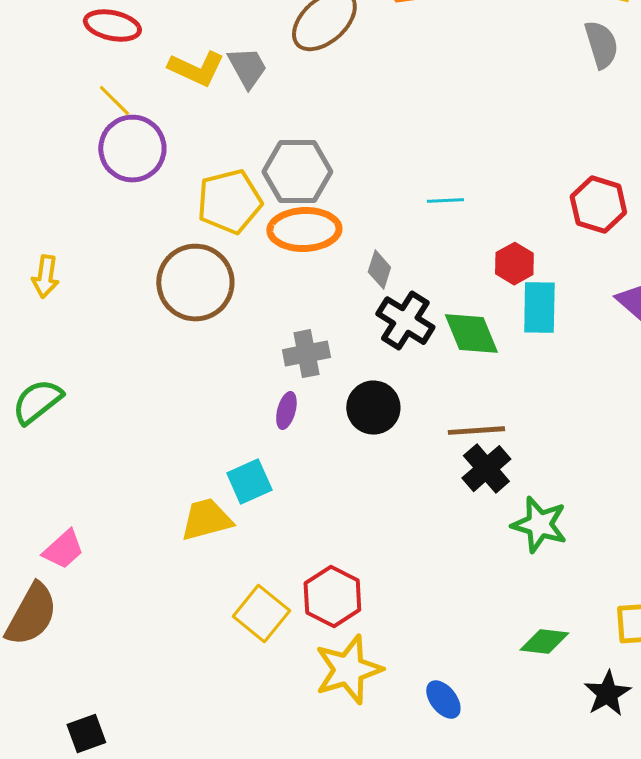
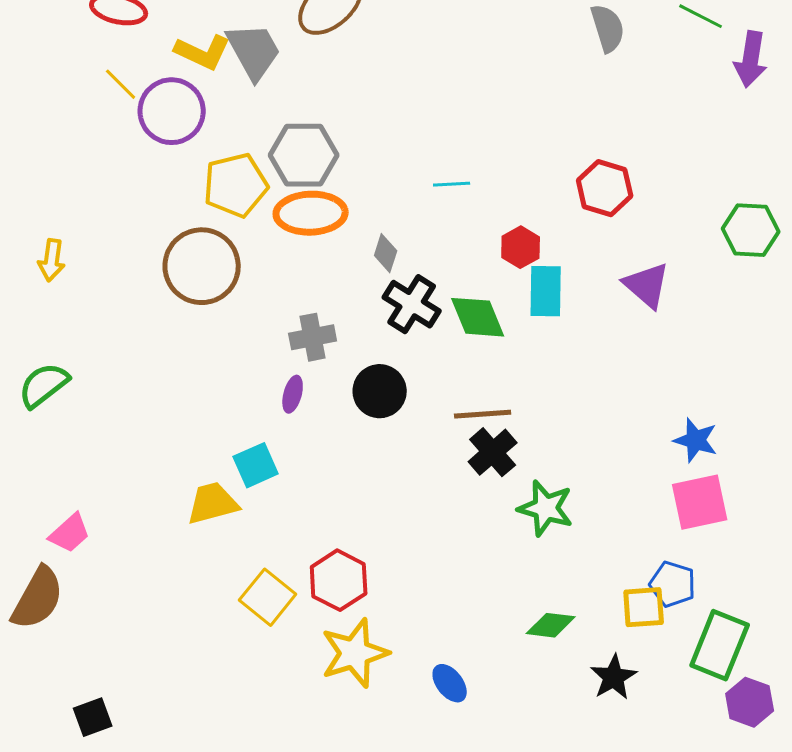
gray trapezoid: (247, 68) -> (254, 51), size x1.4
purple circle: (132, 149) -> (172, 111), moved

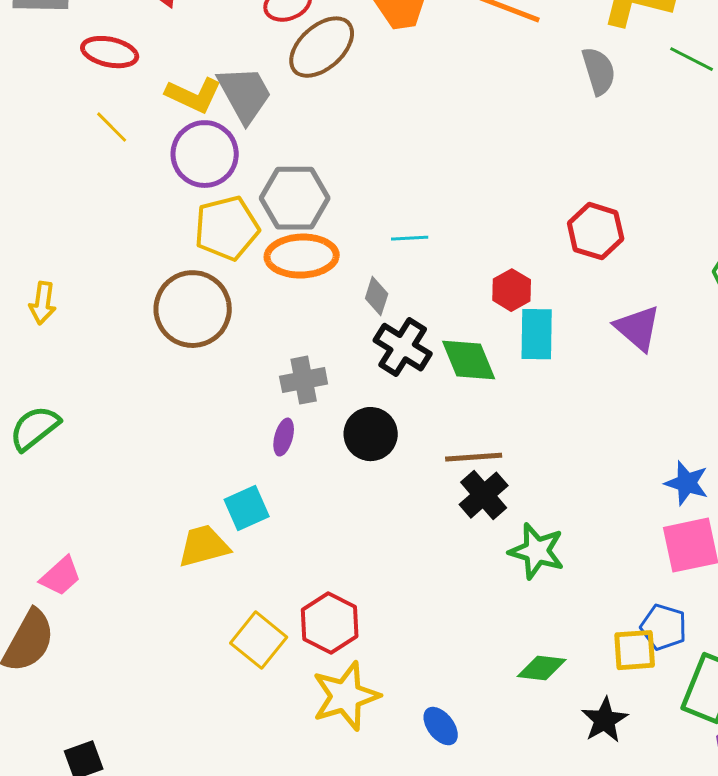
purple circle: (172, 111) -> (205, 154), moved
cyan line: (452, 184) -> (410, 238), moved

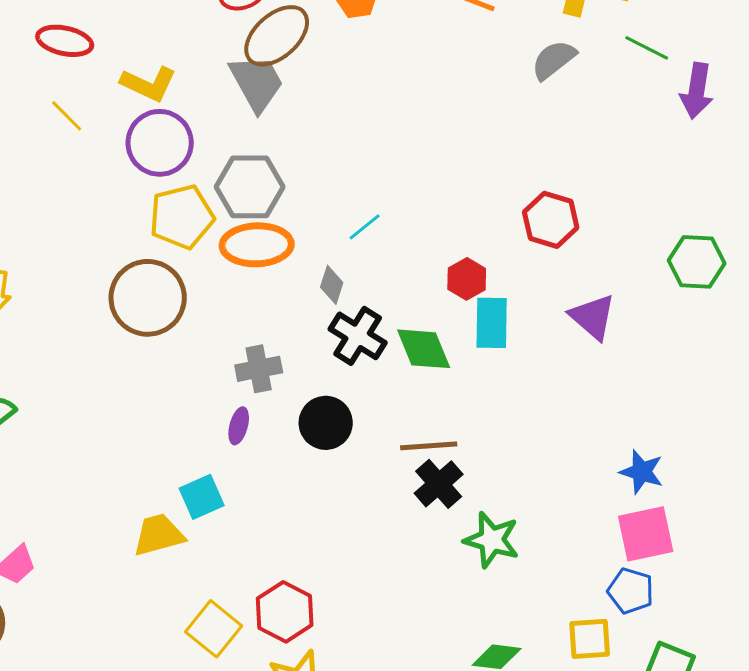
gray semicircle: (599, 71) -> (554, 60), turned -111
gray trapezoid: (245, 94) -> (257, 83), moved
cyan line: (410, 238) -> (365, 227), turned -36
blue pentagon: (664, 627) -> (631, 591), moved

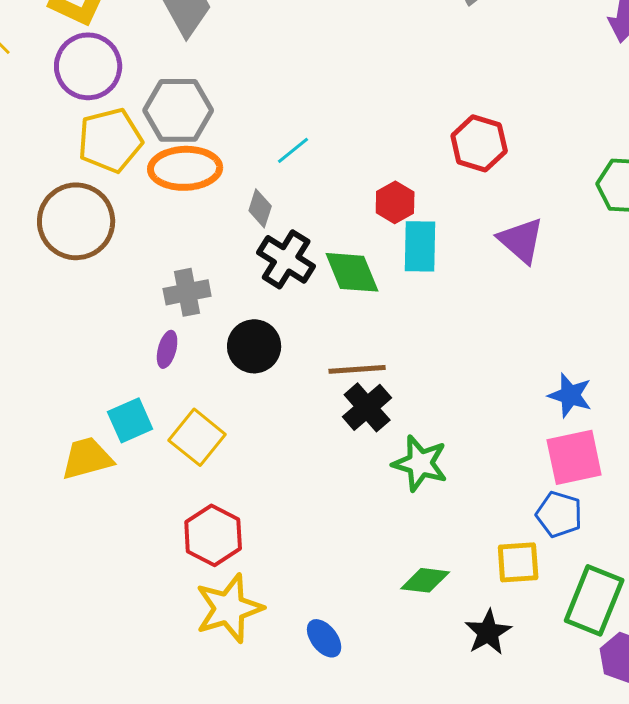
yellow square: (214, 629) -> (197, 437), moved

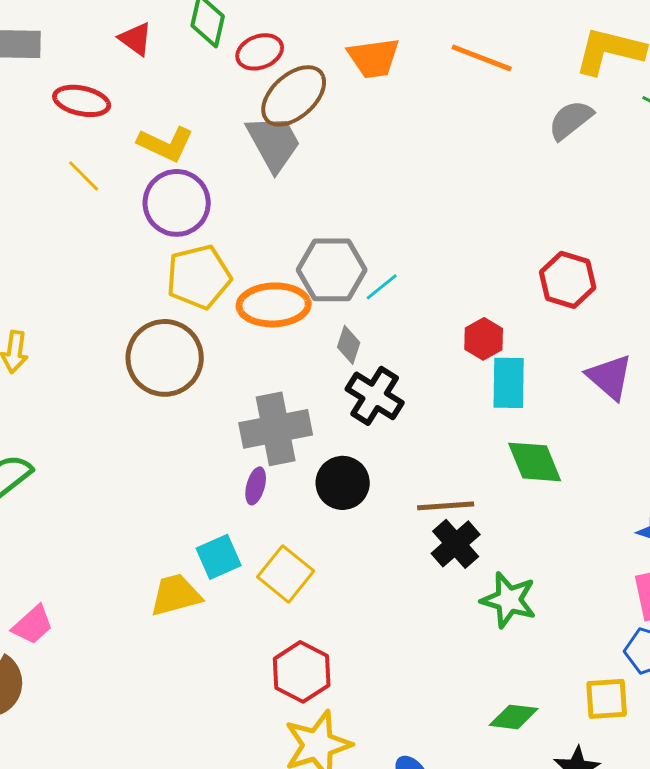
gray hexagon: (178, 110) -> (332, 270), moved
green diamond: (352, 272) -> (535, 462), moved
gray cross: (187, 292) -> (276, 429), size x1.5

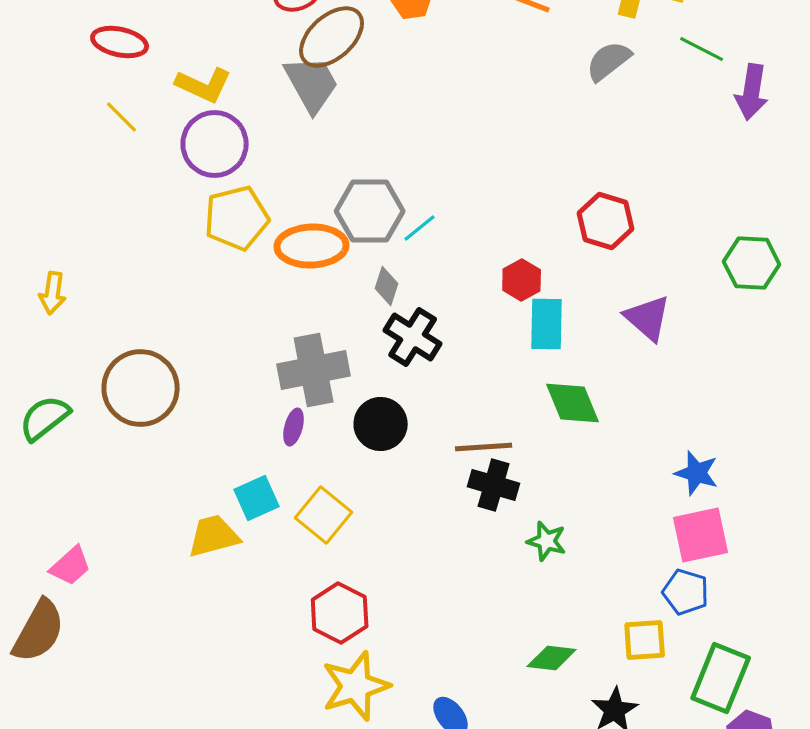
brown circle: (165, 358) -> (141, 388), moved
black cross: (456, 544) -> (494, 485), turned -33
green star: (509, 600) -> (547, 541), size x0.7

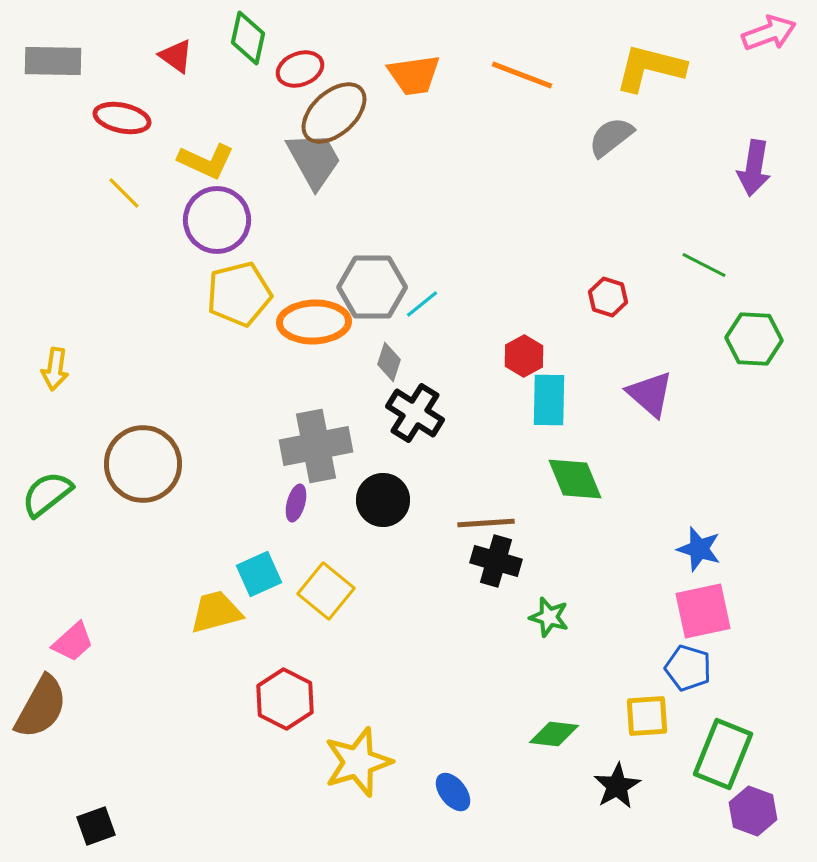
green line: (702, 49) -> (704, 265), moved
red hexagon: (606, 221) -> (608, 297), size x0.7
red hexagon: (340, 613) -> (285, 699), moved

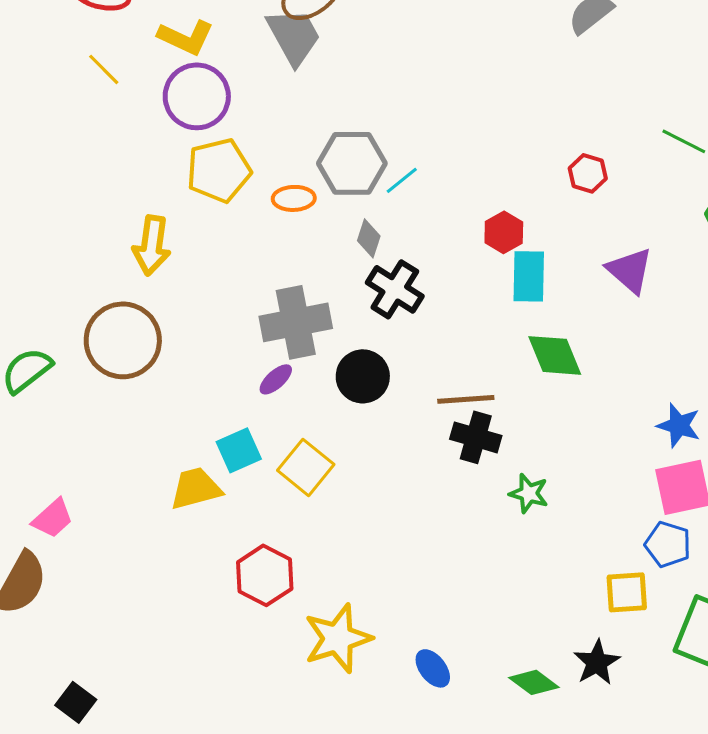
orange ellipse: (314, 322) -> (294, 198), size x0.6
yellow arrow: (55, 369) -> (152, 245), moved, size x1.4
purple ellipse: (296, 503) -> (276, 379), turned 33
green diamond: (554, 734) -> (534, 682), moved, turned 30
black square: (96, 826) -> (76, 702), turned -33

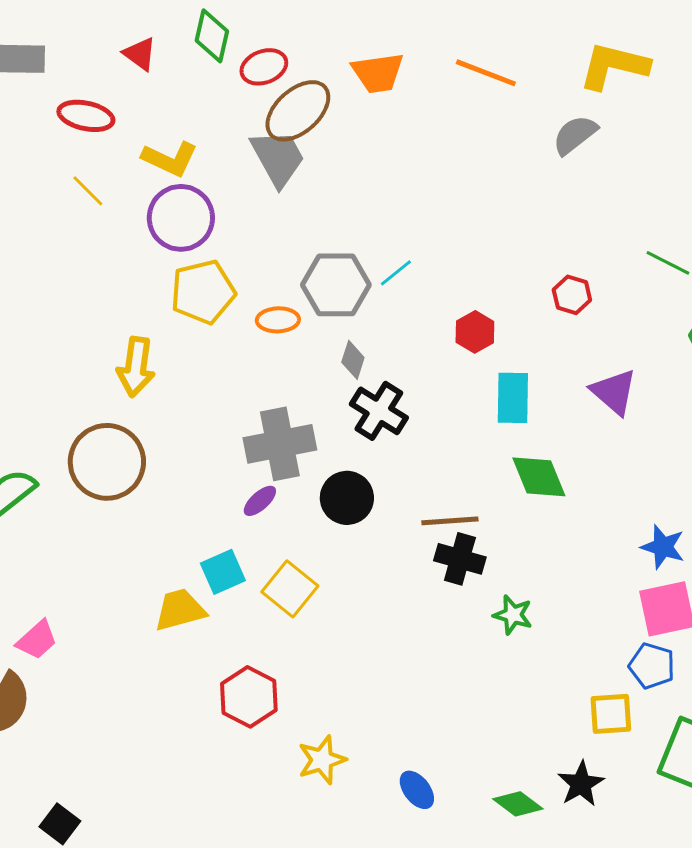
cyan line: (402, 180) -> (396, 273), moved
red hexagon: (504, 232) -> (475, 332), moved
yellow star: (338, 638) -> (322, 760), size x0.7

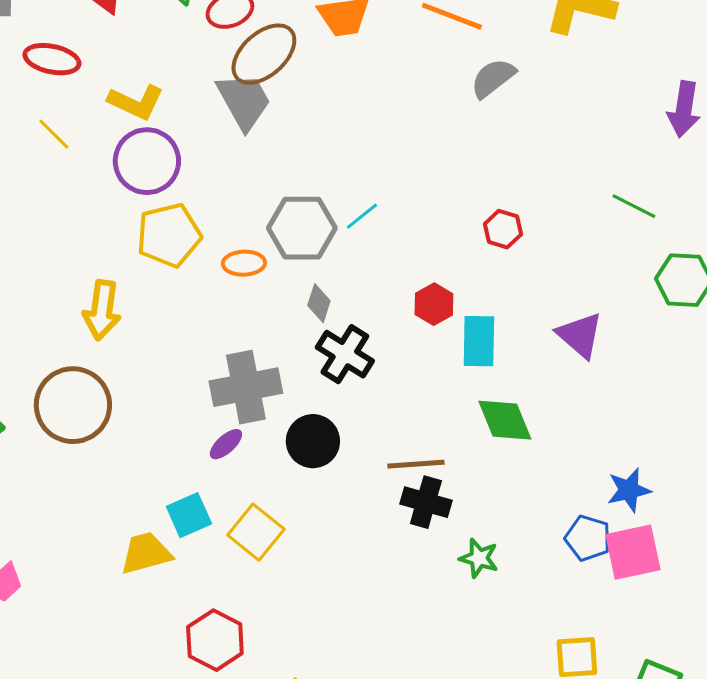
gray semicircle: (575, 135) -> (493, 78), moved
red hexagon: (572, 295) -> (503, 229), moved
red hexagon: (475, 332) -> (434, 304), moved
blue star: (663, 547) -> (629, 490), turned -30
blue pentagon: (652, 666) -> (588, 538), moved

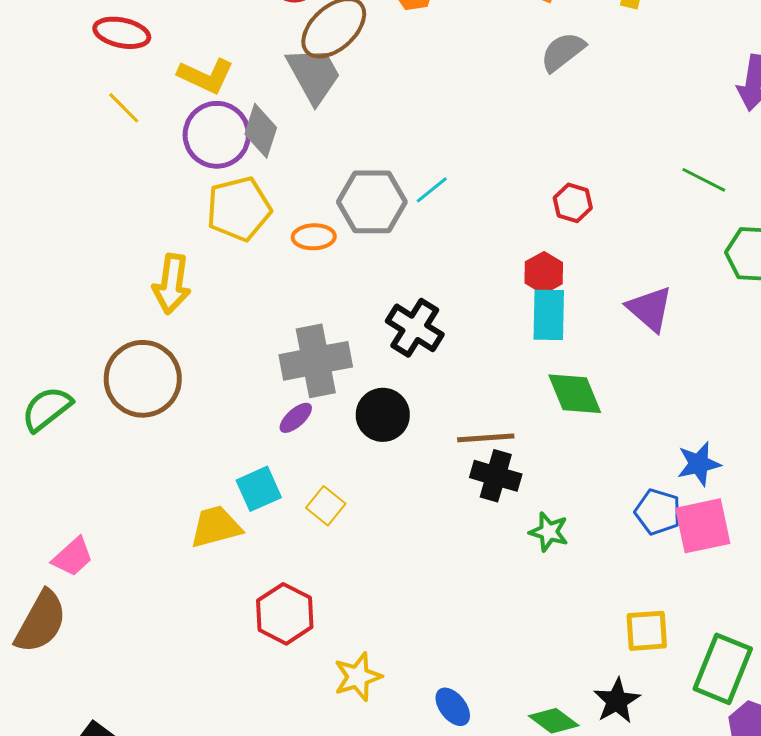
gray diamond: (319, 303) -> (261, 131), moved, size x1.4
red hexagon: (434, 304) -> (544, 273), moved
yellow square: (256, 532) -> (326, 506), size x0.7

